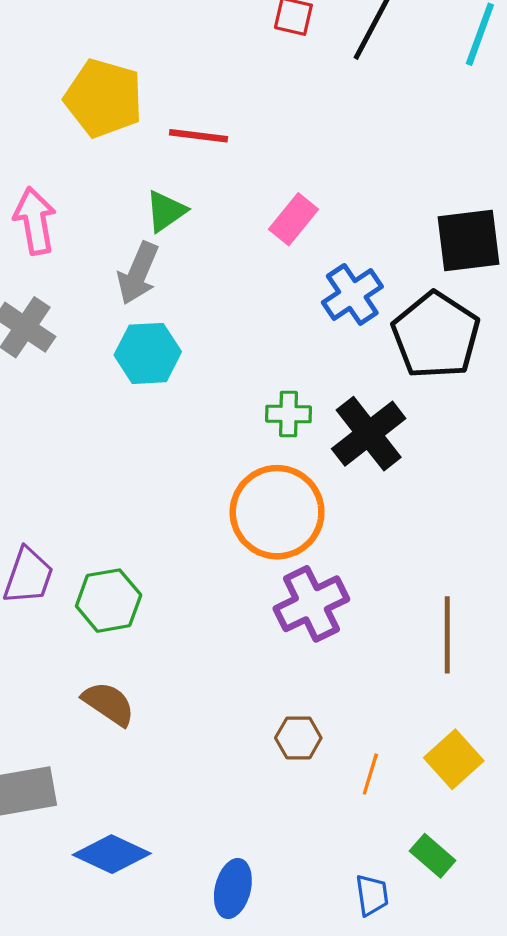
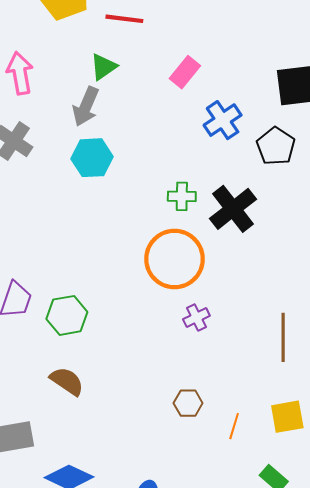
black pentagon: (436, 335) -> (276, 146), size x0.7
purple cross: (311, 604) -> (196, 317), size x0.6
yellow square: (454, 759) -> (287, 417), turned 32

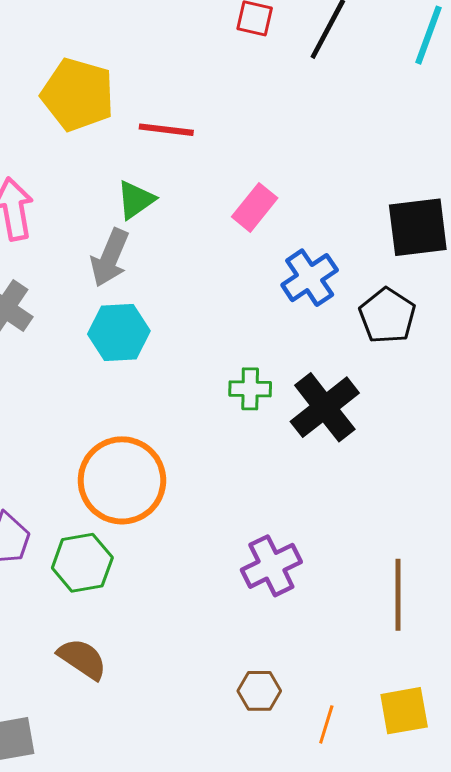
orange circle: (174, 259) -> (122, 480), moved
purple cross: (196, 317) -> (271, 566), size x1.5

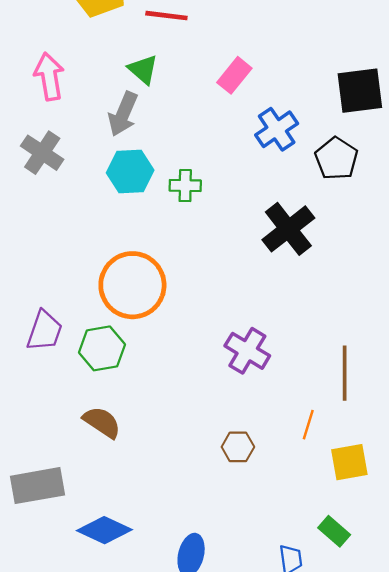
green triangle: (136, 200) -> (143, 69), turned -44
green cross: (250, 389) -> (185, 186), moved
purple cross: (271, 566) -> (247, 351), turned -33
orange line: (326, 724) -> (308, 425), moved

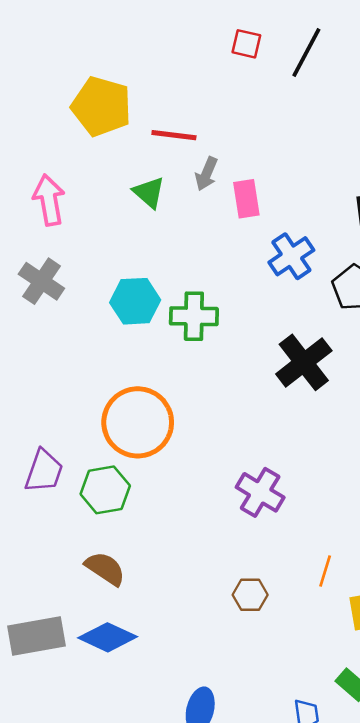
pink rectangle: (234, 75) -> (246, 199), turned -48
gray arrow: (123, 114) -> (206, 174), moved, size x0.7
green cross: (185, 186) -> (194, 316), size x1.4
blue diamond: (104, 530) -> (108, 637), moved

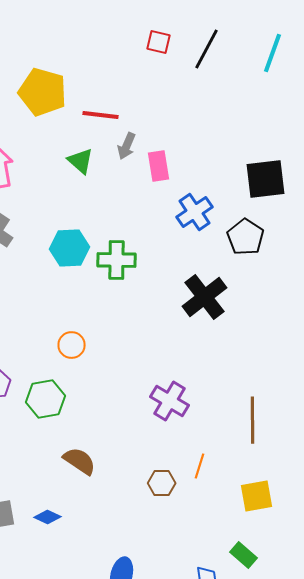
orange circle: (138, 422) -> (72, 345), size x0.5
brown semicircle: (105, 569) -> (80, 461), moved
orange line: (325, 571) -> (200, 466), moved
blue diamond: (108, 637) -> (48, 517), size x0.6

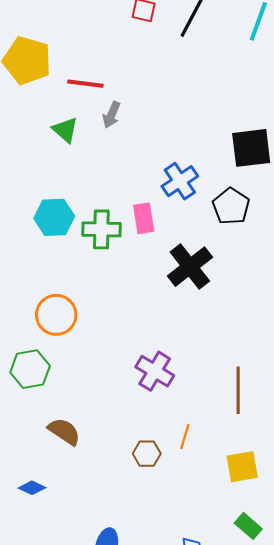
pink rectangle: (158, 166) -> (144, 218), moved
orange circle: (72, 345) -> (56, 315), size x1.5
green rectangle: (244, 555) -> (248, 526), moved

